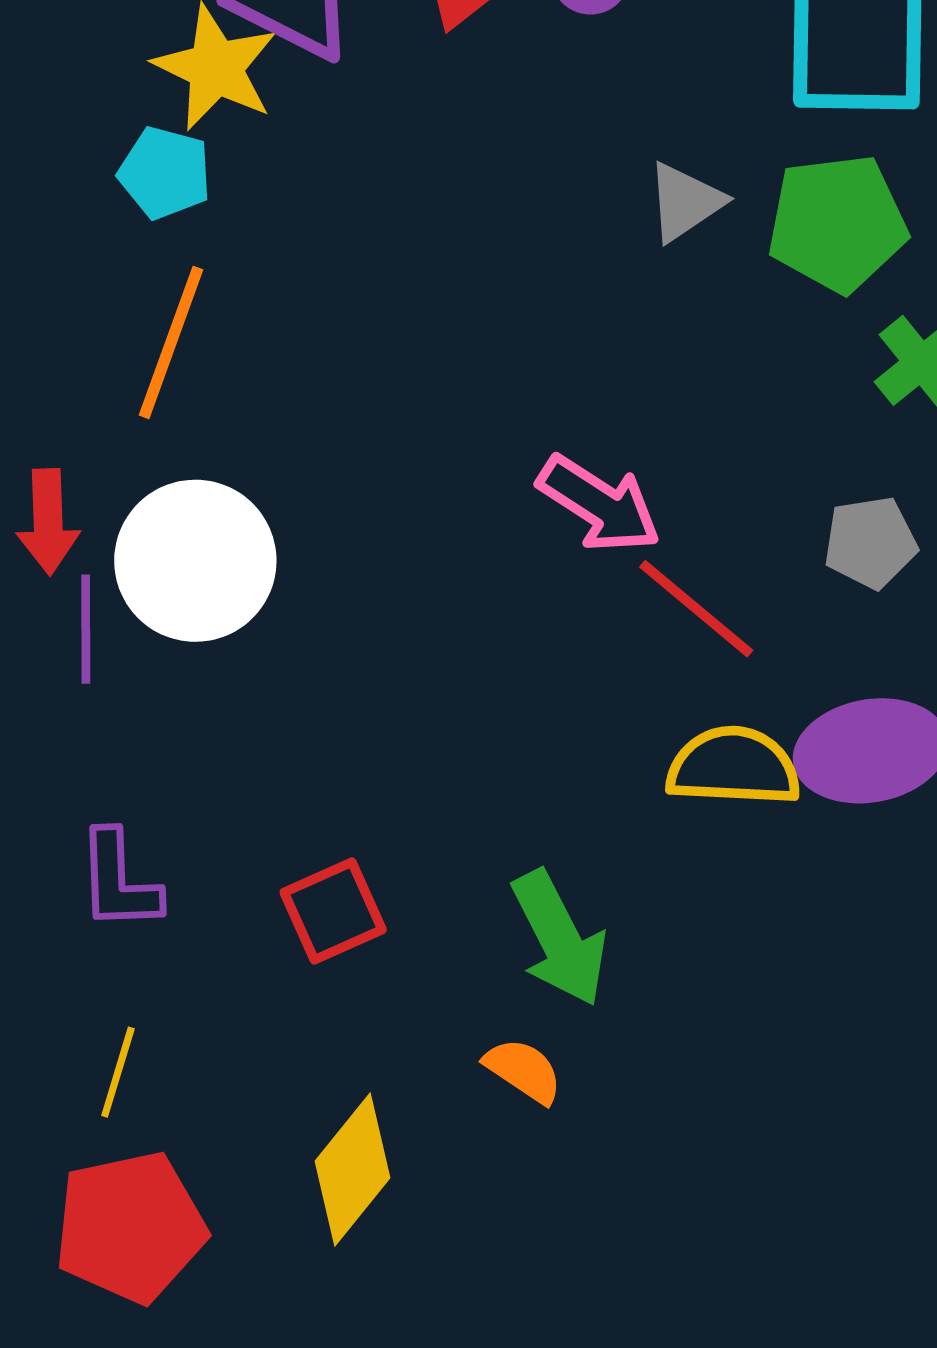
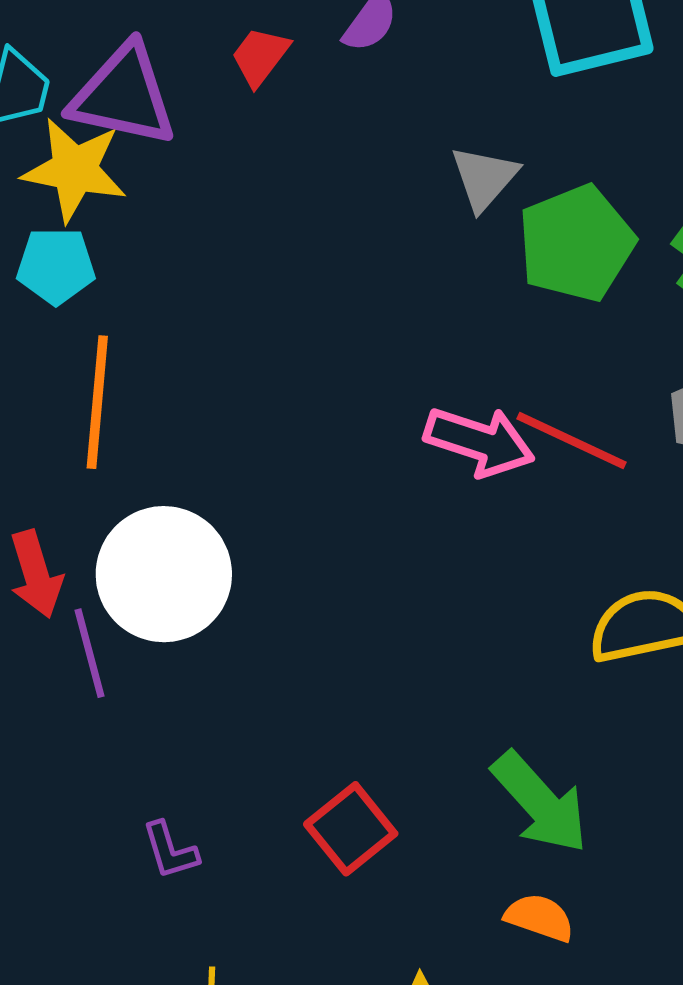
green pentagon: (837, 223) -> (576, 243), moved
red line: (696, 609) -> (572, 441), moved
purple L-shape: (119, 881) -> (170, 850), size x0.7

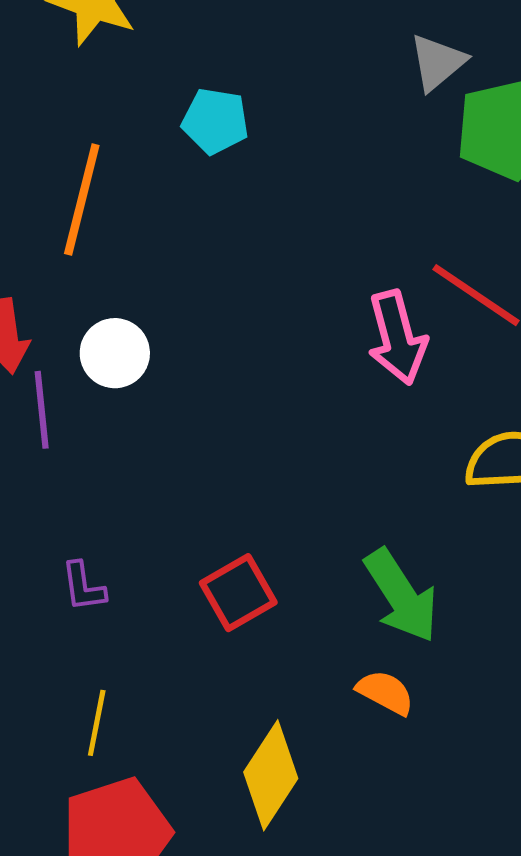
cyan pentagon: (56, 266) -> (215, 121), moved
pink arrow: (479, 442) -> (397, 338), moved, turned 48
white circle: (164, 574) -> (115, 353), size x0.6

